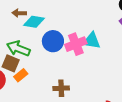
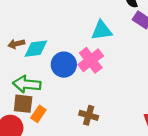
cyan triangle: (92, 41) -> (102, 30), moved
brown cross: (61, 88) -> (89, 115), turned 35

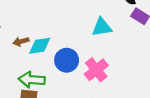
pink cross: (91, 60) -> (96, 70), moved

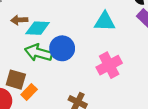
pink cross: (96, 70) -> (109, 65), moved
green arrow: (32, 80) -> (38, 53), moved

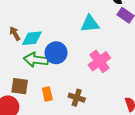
brown arrow: (19, 20) -> (15, 34), turned 72
orange rectangle: (29, 92) -> (47, 94), moved, turned -48

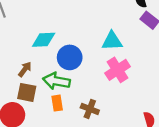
cyan triangle: (90, 24) -> (112, 41), moved
brown arrow: (15, 34) -> (25, 69), moved, turned 64
green arrow: (36, 60) -> (56, 81), moved

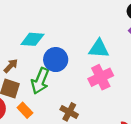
green arrow: (56, 81) -> (40, 81), turned -85
orange rectangle: (57, 103) -> (25, 110), moved, turned -42

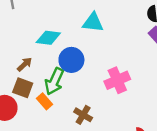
cyan triangle: (99, 49) -> (93, 22), moved
orange rectangle: (25, 110) -> (45, 101), moved

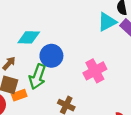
cyan triangle: (93, 22) -> (107, 22), moved, turned -30
orange rectangle: (45, 101) -> (19, 95), moved, turned -64

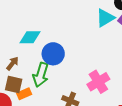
pink cross: (95, 71) -> (98, 82), moved

